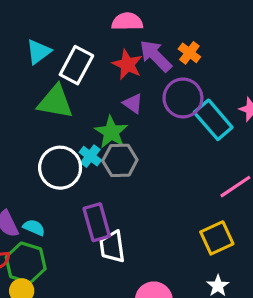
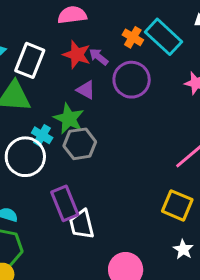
purple arrow: (156, 56) -> (99, 57), moved, size x0.6
cyan rectangle: (213, 120) -> (164, 37), moved
cyan cross: (90, 156) -> (42, 135), moved
yellow square: (217, 238) -> (177, 205), turned -36

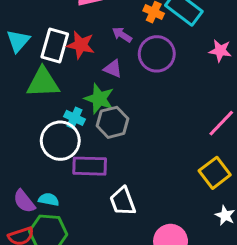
red star: (77, 55) -> (81, 45), moved
purple rectangle: (65, 203) -> (90, 166), moved, turned -60
yellow square: (177, 205) -> (215, 173), turned 36

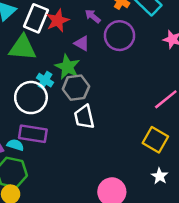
red star: (81, 45) -> (58, 21), turned 30
purple rectangle: (90, 166) -> (33, 134), moved
yellow square: (215, 173) -> (155, 140), turned -30
white trapezoid: (123, 201) -> (84, 117), moved

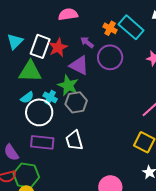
purple triangle: (82, 43) -> (79, 65), size x1.5
white trapezoid: (84, 117) -> (74, 140), moved
cyan semicircle: (15, 145) -> (27, 97), moved, turned 128

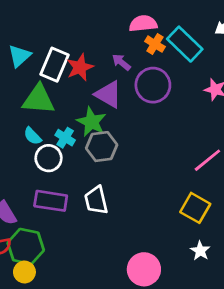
pink semicircle: (68, 14) -> (143, 24), moved
cyan semicircle: (27, 97) -> (33, 136), turned 80
white circle: (39, 112) -> (48, 158), size x0.7

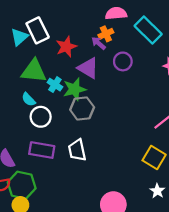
orange cross: (155, 44) -> (106, 34), moved, turned 32
white rectangle: (54, 65) -> (38, 30), moved, turned -50
purple circle: (153, 85) -> (123, 61), size x0.7
green star: (91, 122) -> (75, 89), turned 30
cyan cross: (65, 138) -> (55, 85), moved

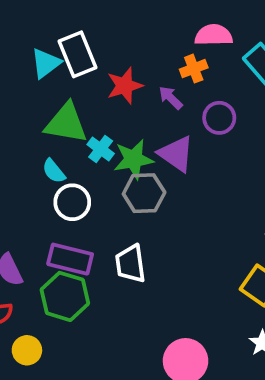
purple arrow: (99, 43) -> (171, 98), moved
purple triangle: (88, 68) -> (176, 154), moved
green hexagon: (22, 185) -> (65, 296), moved

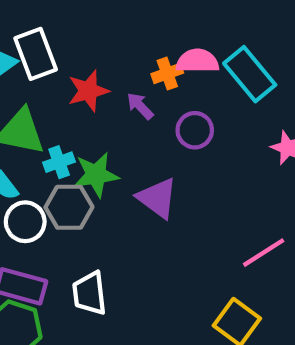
pink semicircle: (214, 35) -> (197, 61), moved
cyan cross: (101, 149) -> (59, 162), turned 32
purple triangle: (176, 154) -> (157, 198), moved
gray hexagon: (144, 193) -> (69, 207), moved

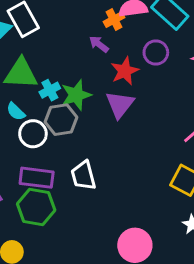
red star: (88, 91) -> (125, 71), moved
purple circle: (195, 130) -> (156, 52), moved
purple triangle: (157, 198) -> (120, 105), turned 40

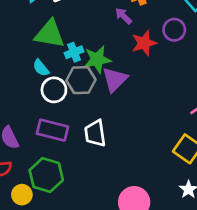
purple triangle: (120, 105) -> (115, 79), moved
green hexagon: (36, 207) -> (46, 175), moved

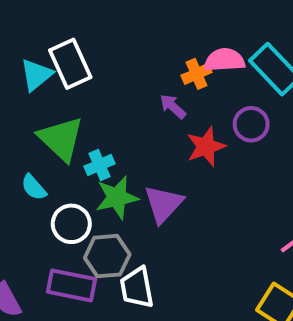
green triangle: (50, 34) -> (61, 139), turned 36
green star: (97, 59) -> (117, 197), moved
cyan semicircle: (41, 68) -> (34, 187), moved
gray hexagon: (81, 80) -> (107, 256), moved

